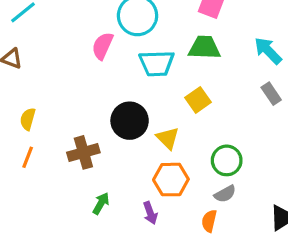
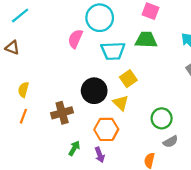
yellow square: (198, 100) -> (128, 79), moved
orange hexagon: (171, 180) -> (106, 129), moved
gray semicircle: (225, 194) -> (170, 142), moved
purple arrow: (150, 213) -> (100, 155), moved

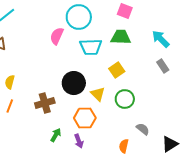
yellow square: (128, 79) -> (117, 70), moved
green circle: (162, 118) -> (125, 99), moved
gray semicircle: (170, 142) -> (143, 129), turned -112

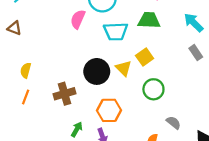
yellow triangle: (98, 94) -> (123, 68), moved

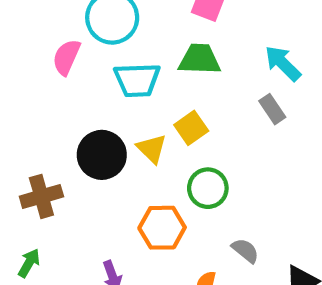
gray rectangle: (196, 53) -> (272, 109), moved
orange hexagon: (109, 110) -> (162, 228), moved
green arrow: (77, 129) -> (29, 263), moved

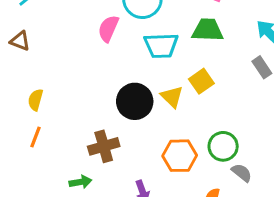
green circle: (208, 188) -> (223, 146), moved
brown cross: (41, 196) -> (104, 146), moved
green arrow: (29, 263) -> (80, 182), turned 50

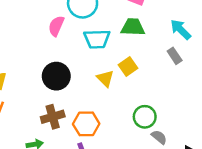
black circle: (135, 101) -> (56, 76), moved
orange hexagon: (180, 156) -> (86, 124), moved

